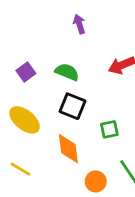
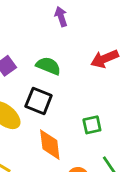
black square: (72, 106) -> (39, 101), moved

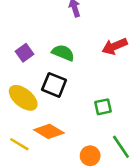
orange diamond: (50, 145) -> (49, 131), moved, turned -52

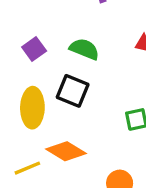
yellow ellipse: (23, 98) -> (32, 108), turned 52
yellow line: (19, 144) -> (27, 168), turned -54

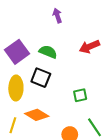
purple square: (34, 49) -> (17, 52), size x1.6
yellow line: (27, 168) -> (13, 125), turned -49

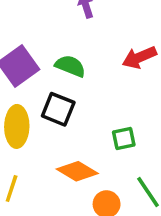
orange diamond: (37, 115) -> (77, 171), moved

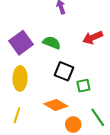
black square: (58, 109) -> (64, 71), moved

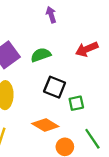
green semicircle: (52, 43) -> (41, 55), turned -42

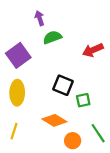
purple arrow: (51, 15) -> (40, 18), moved
green semicircle: (41, 55) -> (52, 37), moved

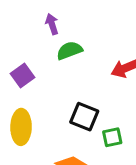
purple square: (18, 55) -> (23, 75), size x0.7

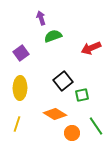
black square: (84, 117) -> (63, 81), turned 30

